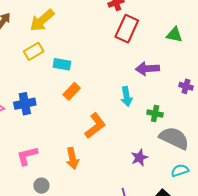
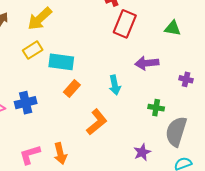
cyan rectangle: (62, 64) -> (61, 62), size x1.4
cyan arrow: (126, 97) -> (115, 85), moved
gray semicircle: (174, 138) -> (176, 131), turned -96
orange arrow: (72, 158) -> (60, 154), moved

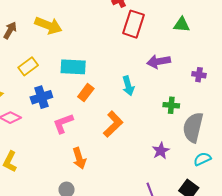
yellow arrow: (40, 19) -> (48, 25), turned -112
yellow rectangle: (33, 50) -> (28, 66), moved
blue cross: (26, 103) -> (41, 97), moved
pink L-shape: (30, 155) -> (63, 123), moved

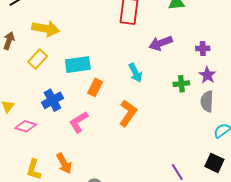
yellow rectangle: (28, 66) -> (38, 59), moved
gray semicircle: (193, 127) -> (207, 101), size x0.7
purple star: (161, 151) -> (207, 75), moved
orange arrow: (79, 158) -> (64, 163), moved

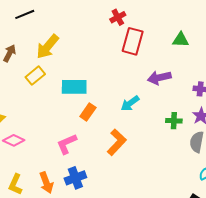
yellow arrow: (46, 29) -> (48, 47), turned 112
cyan arrow: (135, 73) -> (130, 103), turned 72
blue cross: (52, 100) -> (75, 178), moved

